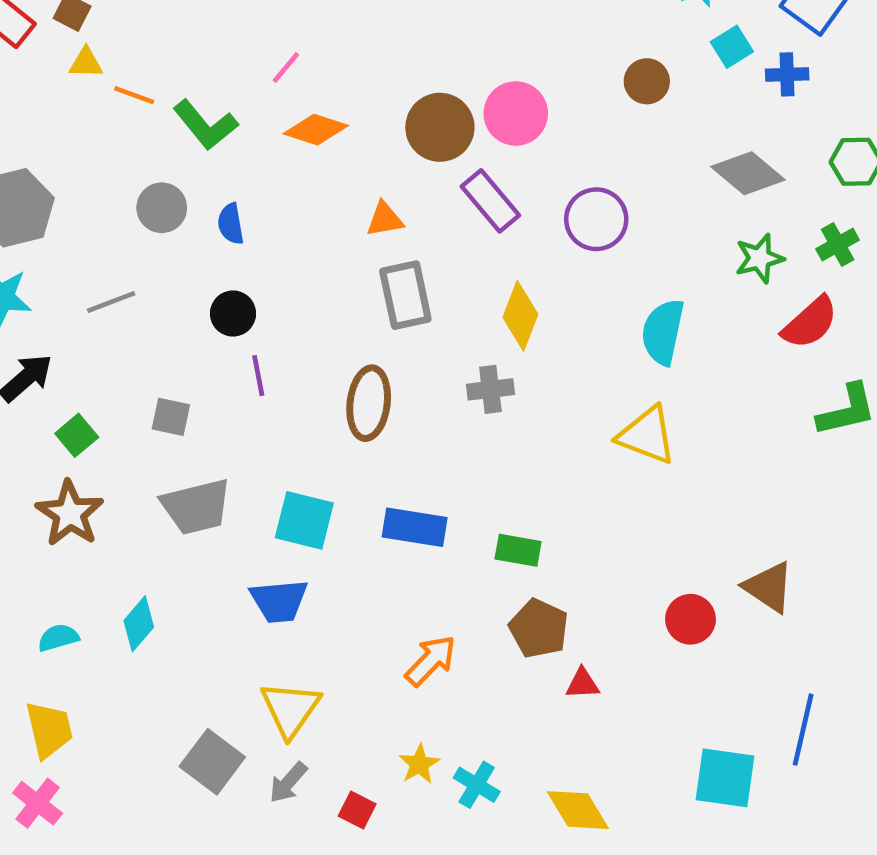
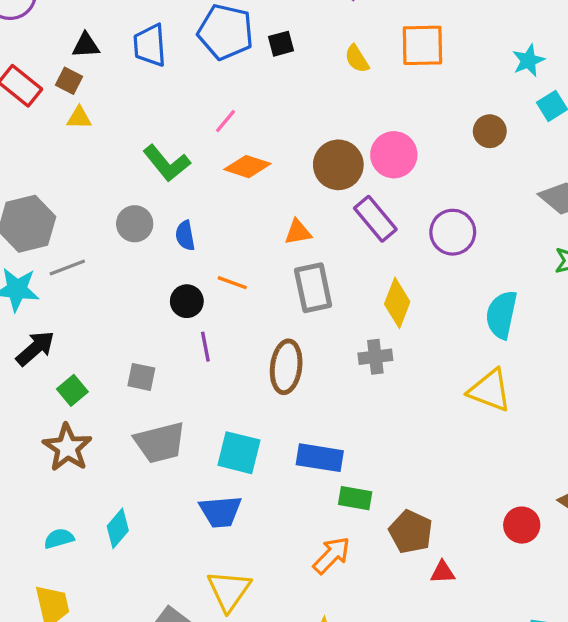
orange line: (134, 95) -> (232, 283), moved
gray line: (111, 302) -> (67, 268), moved
green rectangle: (518, 550) -> (355, 498), moved

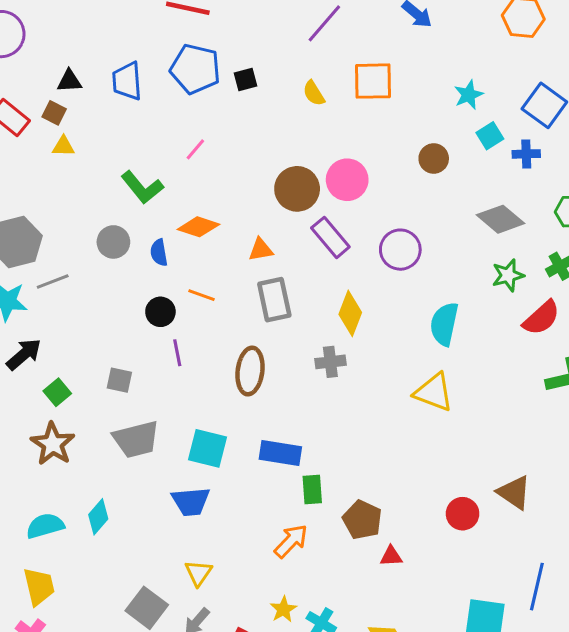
orange diamond: (247, 167) -> (198, 227), moved
green rectangle: (355, 498) -> (312, 489), turned 76
cyan semicircle: (59, 538) -> (45, 526), size x1.4
yellow triangle: (229, 591) -> (198, 573), size x0.7

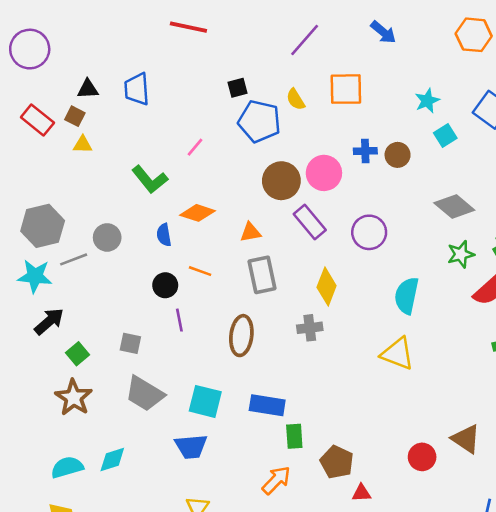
blue pentagon: (195, 69) -> (259, 121), moved
blue cross: (526, 154) -> (365, 151), moved
gray circle: (113, 242) -> (107, 237), moved
gray trapezoid: (136, 439) -> (145, 394), turned 45
cyan diamond: (98, 517) -> (112, 459), turned 32

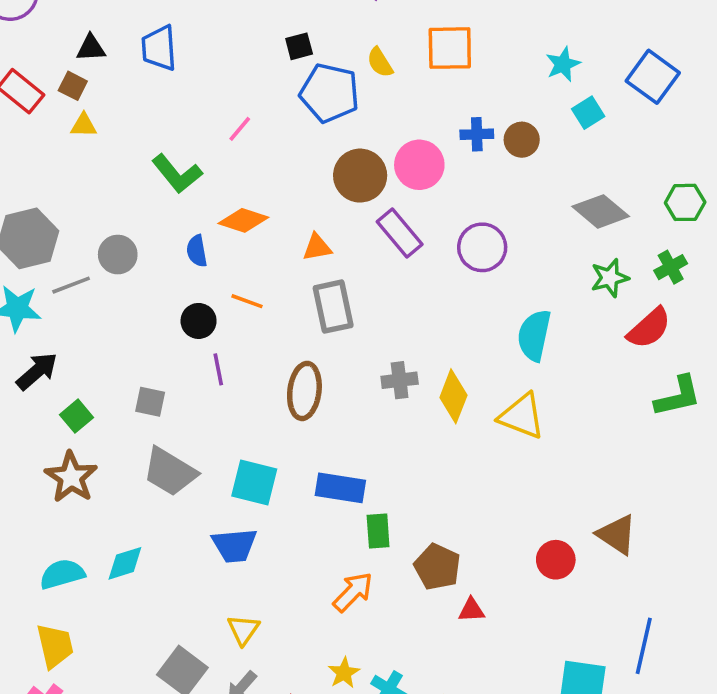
yellow diamond: (327, 287) -> (453, 396), moved

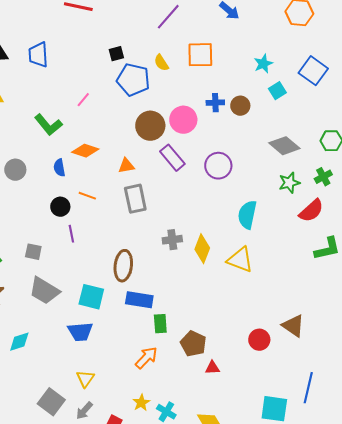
brown ellipse: (304, 391) -> (123, 266), moved

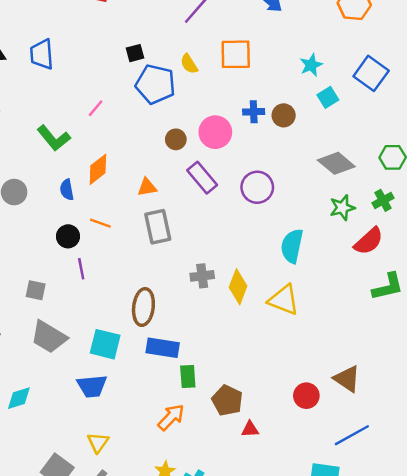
brown circle: (150, 126) -> (176, 139), size x0.6
orange diamond: (85, 151) -> (98, 169), turned -56
blue line: (308, 388) -> (352, 435), moved, turned 48

